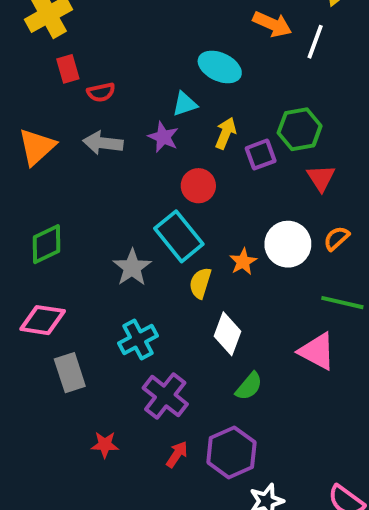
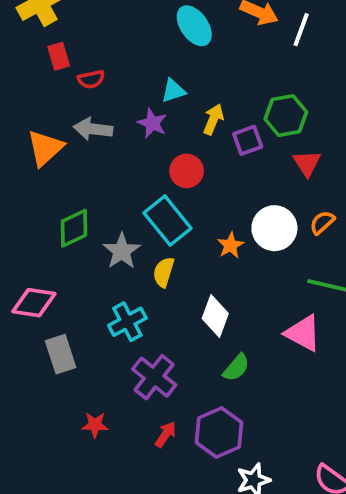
cyan ellipse: (220, 67) -> (194, 26), moved, turned 30
orange triangle: (37, 147) -> (45, 148), moved
green diamond: (46, 244) -> (74, 228), moved
yellow semicircle: (200, 283) -> (164, 272), moved

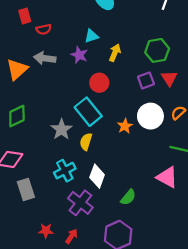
purple square: (248, 140) -> (146, 80), moved
green diamond: (74, 228) -> (17, 116), moved
white diamond: (215, 316) -> (97, 176), moved
red arrow: (166, 434) -> (71, 236), moved

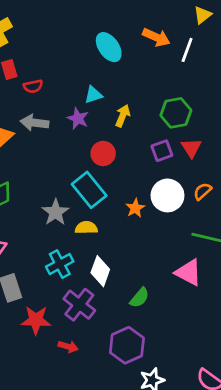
yellow semicircle: (86, 142) -> (86, 228), turned 72
red star: (46, 231) -> (36, 320), moved, size x1.5
red arrow: (71, 236) -> (68, 347), turned 72

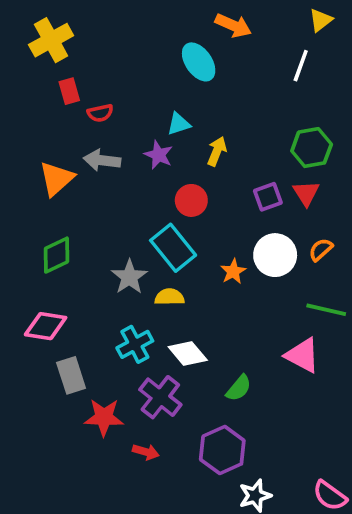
orange arrow: (156, 37) -> (233, 26), moved
green hexagon: (176, 113) -> (312, 148), moved
white diamond: (100, 271) -> (188, 353), turned -60

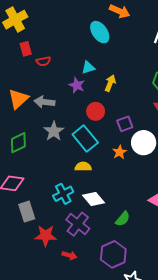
gray arrow: (102, 160) -> (44, 102), moved
purple square: (268, 197) -> (125, 124), moved
gray star: (129, 277) -> (54, 131), moved

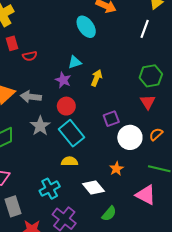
red circle: (96, 111) -> (66, 106), moved
orange star: (120, 152) -> (116, 169), moved
white diamond: (93, 199) -> (93, 188), moved

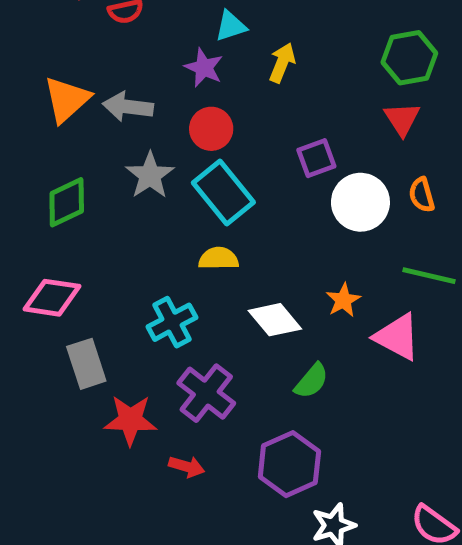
orange semicircle: (156, 134) -> (422, 195), turned -64
orange star: (116, 169) -> (343, 300), moved

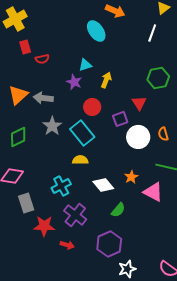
red triangle: (402, 119) -> (139, 103), moved
red circle: (211, 129) -> (92, 107), moved

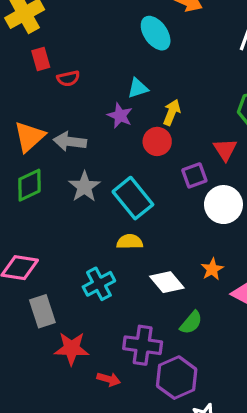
red circle: (92, 107) -> (157, 141), moved
green diamond: (18, 137) -> (29, 185), moved
purple cross: (75, 215) -> (143, 345), moved, turned -30

